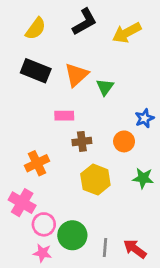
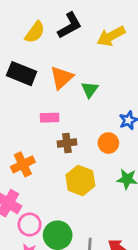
yellow semicircle: (36, 29) -> (35, 32), moved

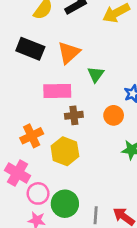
green triangle: (90, 90) -> (96, 74), moved
pink rectangle: (50, 118) -> (57, 91), size x1.5
yellow hexagon: (80, 180) -> (65, 151), moved

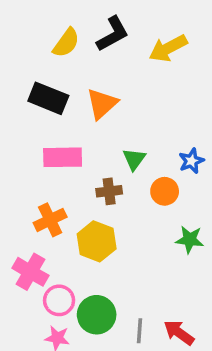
green triangle: (96, 74) -> (134, 159), moved
pink rectangle: (57, 91) -> (63, 157), moved

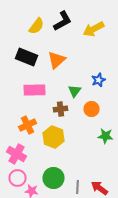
blue star: (191, 161) -> (98, 80), moved
pink circle: (59, 300) -> (18, 178), moved

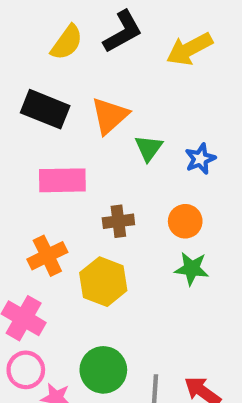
green triangle: (74, 91) -> (149, 148), moved
green star: (106, 136) -> (192, 269), moved

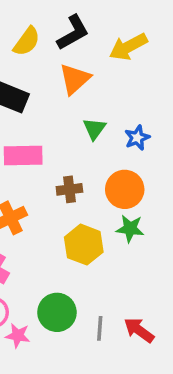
orange triangle: (110, 116) -> (75, 79), moved
orange circle: (185, 221) -> (125, 189), size x1.4
yellow hexagon: (103, 282) -> (84, 245), moved

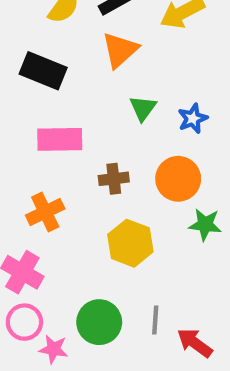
green star: (130, 229) -> (205, 224), moved
gray line: (100, 328) -> (155, 320), moved

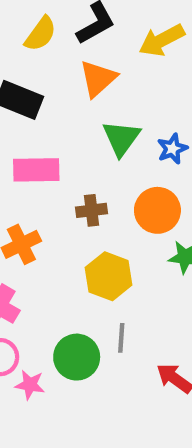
green triangle: (143, 108) -> (121, 138), size x1.4
gray line: (155, 320) -> (121, 338), moved

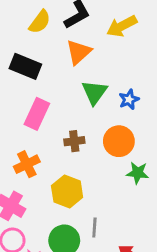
pink rectangle: (36, 170) -> (37, 114), turned -64
yellow hexagon: (109, 276) -> (67, 192), moved

